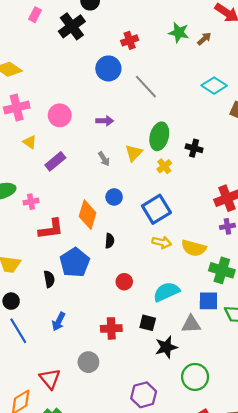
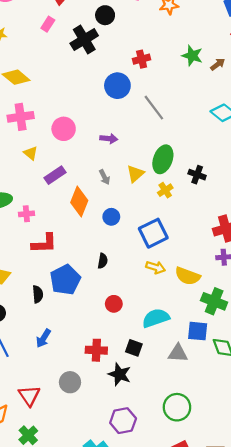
orange diamond: (88, 215) -> (79, 201), moved
black star: (166, 347) -> (120, 374), moved, turned 30

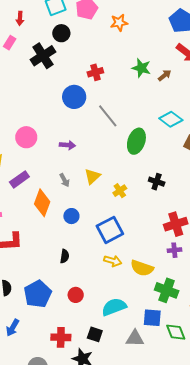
green ellipse: (163, 159) -> (136, 141), moved
black cross: (197, 175) -> (157, 182), moved
blue pentagon: (65, 280) -> (38, 294), moved

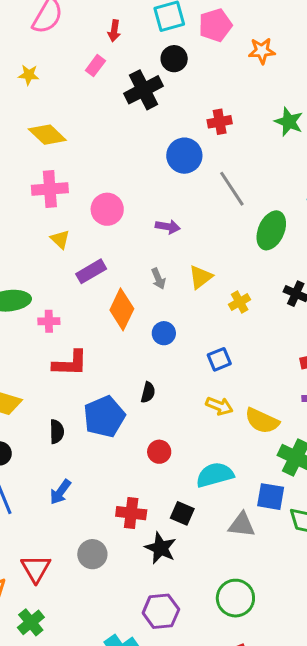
blue square: (110, 230) -> (219, 359), size x0.6
blue pentagon: (38, 294) -> (104, 417), moved

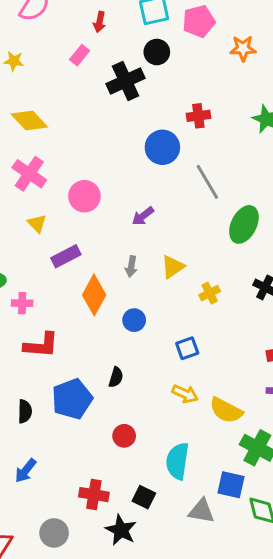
pink cross: (50, 189) -> (29, 174), turned 36
purple arrow: (168, 227) -> (143, 216), turned 130
gray arrow: (158, 279) -> (131, 267), turned 30
cyan semicircle: (215, 475) -> (177, 461), turned -69

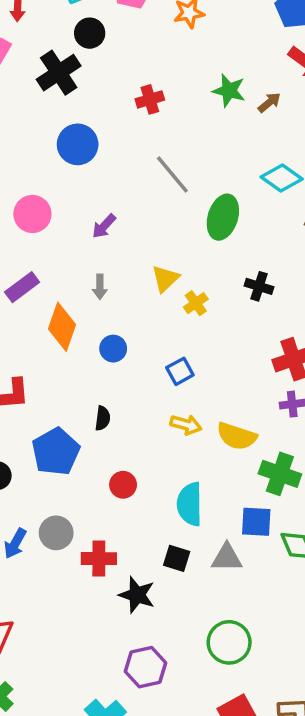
blue circle: (162, 147) -> (78, 144), moved
yellow triangle: (173, 267) -> (165, 279), moved
black square: (144, 497) -> (177, 558), moved
gray circle: (54, 533) -> (56, 533), moved

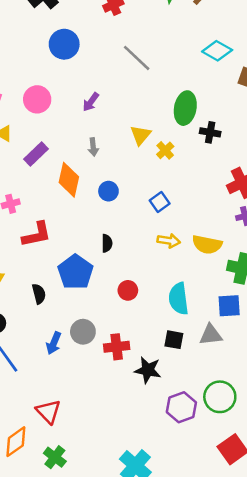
green ellipse: (223, 217) -> (185, 108), moved
purple hexagon: (145, 667) -> (181, 407), moved

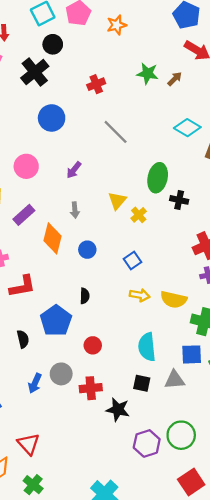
red circle: (128, 290) -> (93, 345), moved

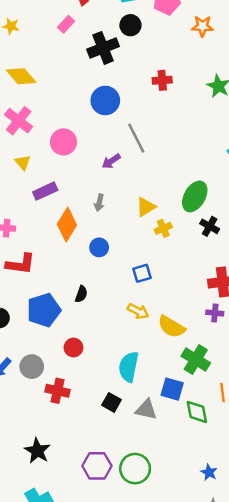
gray line: (116, 132) -> (136, 138), moved
black star: (118, 410) -> (37, 451), moved

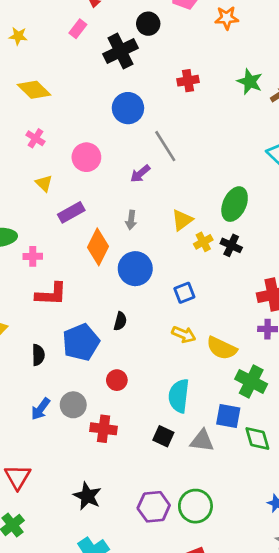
pink cross: (19, 121) -> (35, 138), size x0.6
black cross: (210, 226) -> (231, 245), moved
blue circle: (99, 247) -> (135, 269), size x1.6

